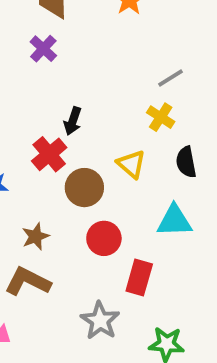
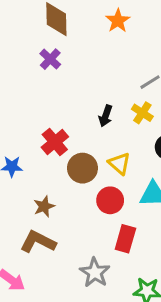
black arrow: (73, 121) -> (106, 116), moved
yellow triangle: (131, 164) -> (119, 163), moved
red circle: (104, 238) -> (110, 200), moved

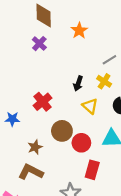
orange star: (118, 21) -> (79, 31), moved
yellow triangle: (119, 163) -> (90, 106), moved
brown circle: (82, 168) -> (62, 131), moved

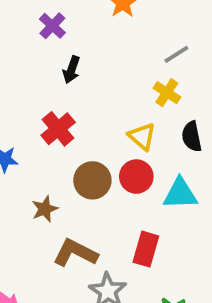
black arrow: (78, 83) -> (71, 70), moved
red circle: (81, 143) -> (136, 177), moved
brown L-shape: (31, 172) -> (75, 253), moved

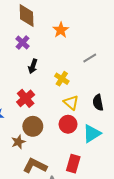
yellow cross: (167, 93) -> (62, 79), moved
brown circle: (92, 180) -> (33, 126), moved
cyan triangle: (180, 194) -> (92, 134), turned -30

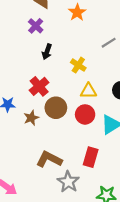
yellow triangle: (71, 103) -> (88, 91), turned -42
brown circle: (33, 126) -> (56, 108), moved
brown star: (18, 142) -> (31, 118), moved

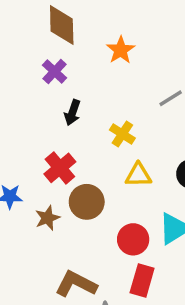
red circle: (85, 114) -> (133, 239), moved

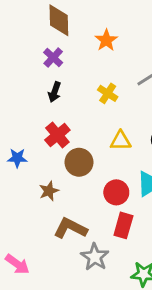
black arrow: (72, 113) -> (55, 92), moved
yellow cross: (122, 134) -> (108, 93), moved
brown star: (47, 218) -> (49, 191), moved

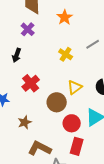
black arrow: (55, 92) -> (17, 55), moved
yellow triangle: (121, 141) -> (75, 87), turned -35
brown circle: (79, 162) -> (57, 102), moved

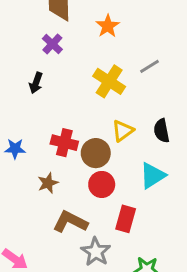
yellow cross: (66, 54) -> (109, 81), size x1.5
red cross: (31, 83) -> (64, 143), moved, turned -36
red circle: (72, 123) -> (102, 184), moved

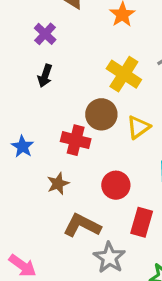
purple cross: (52, 44) -> (45, 34), moved
blue star: (15, 149) -> (23, 147), turned 30
brown circle: (96, 153) -> (101, 114), moved

